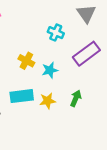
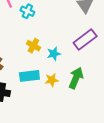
cyan cross: (56, 33) -> (27, 11), moved
green arrow: (76, 98) -> (76, 78), size x1.5

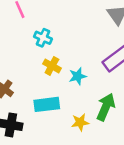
cyan cross: (27, 11) -> (43, 38), moved
yellow star: (52, 80) -> (80, 122), moved

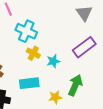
cyan cross: (43, 38) -> (26, 31), size x1.5

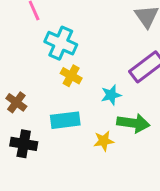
cyan star: (53, 61) -> (111, 95), moved
green arrow: (75, 85) -> (133, 123), turned 75

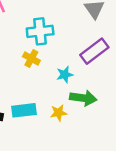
cyan cross: (61, 43) -> (40, 31), moved, turned -30
cyan rectangle: (65, 120) -> (24, 110), moved

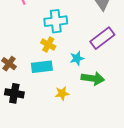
cyan rectangle: (24, 110) -> (42, 67), moved
yellow star: (59, 113) -> (62, 93), moved

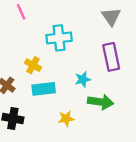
purple rectangle: (102, 38) -> (111, 57), turned -65
yellow cross: (48, 45) -> (33, 65), moved

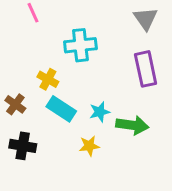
cyan star: (83, 79) -> (100, 112), moved
cyan rectangle: (44, 89) -> (61, 109), turned 40

